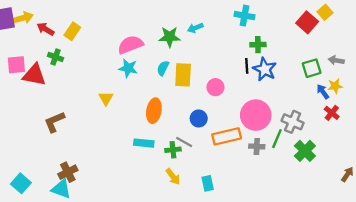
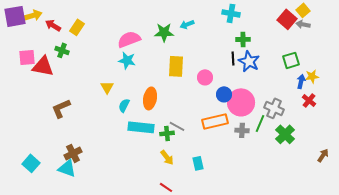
gray arrow: (336, 60) -> (303, 24), moved
cyan semicircle: (163, 68) -> (124, 105), moved
blue arrow: (323, 92) -> (301, 81), turned 48
blue circle: (199, 118) -> (224, 94), moved
cyan rectangle: (144, 143) -> (141, 127), size x1.4

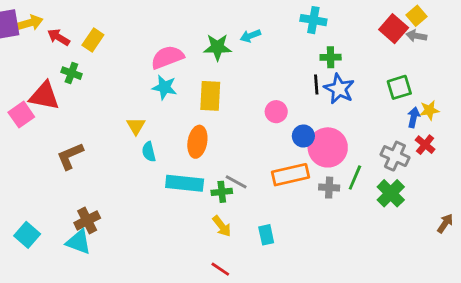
pink square: (27, 57) -> (21, 115), moved, turned -30
yellow rectangle: (176, 66) -> (210, 96), moved
cyan semicircle: (124, 105) -> (149, 152), moved, turned -40
gray cross: (274, 108) -> (395, 156), moved

